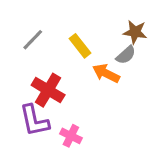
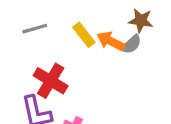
gray line: (33, 40) -> (35, 29), turned 30
orange arrow: (106, 73) -> (111, 41), moved

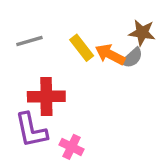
red cross: (51, 81) -> (46, 97), turned -32

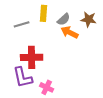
yellow rectangle: (82, 48) -> (44, 13), moved, turned 42
gray semicircle: (132, 58) -> (64, 19), moved

